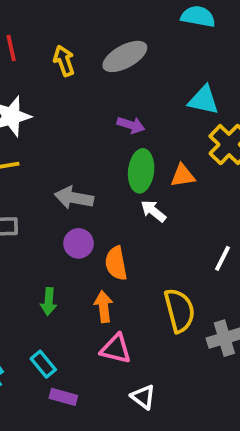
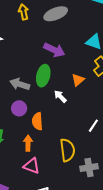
purple arrow: (131, 125) -> (54, 50), size x1.5
green ellipse: (141, 171) -> (43, 76), moved
orange triangle: (183, 176) -> (78, 80), turned -40

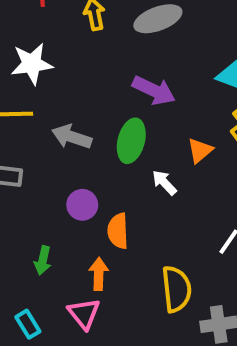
gray arrow: (20, 84) -> (72, 137), moved
pink triangle: (32, 166) -> (84, 314), moved, turned 30

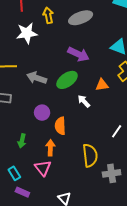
white star: (32, 64) -> (27, 33), moved
green ellipse: (131, 141) -> (67, 80), turned 40
orange triangle: (200, 150) -> (102, 85), turned 32

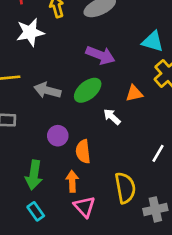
green arrow: (22, 141) -> (34, 175), size x1.5
pink triangle: (43, 168) -> (84, 207), moved
cyan rectangle: (14, 173) -> (36, 211), moved

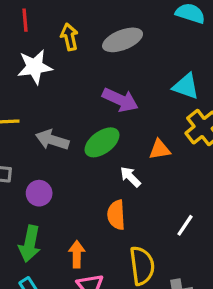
purple circle: (58, 136) -> (39, 193), moved
orange semicircle: (83, 152) -> (116, 215), moved

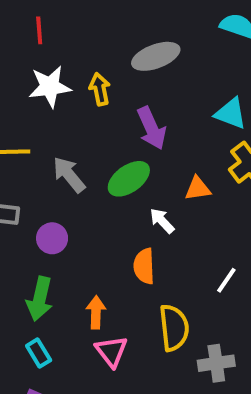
yellow arrow: (69, 37) -> (100, 89), moved
purple arrow: (120, 100) -> (152, 128), turned 40
gray arrow: (52, 140) -> (69, 175), turned 32

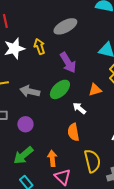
gray arrow: (69, 175) -> (30, 91), turned -30
green arrow: (40, 299) -> (23, 155), turned 45

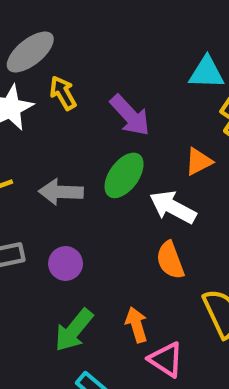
gray ellipse: (65, 26) -> (30, 52), moved
white arrow: (79, 108) -> (173, 207), size x1.5

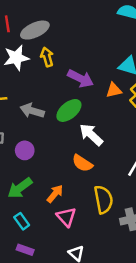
purple arrow: (130, 115) -> (81, 78), turned -35
orange triangle: (199, 162) -> (114, 90), moved
orange semicircle: (170, 260) -> (82, 163), turned -50
orange arrow: (136, 325) -> (55, 194), turned 42

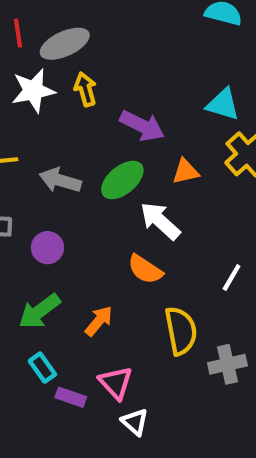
orange triangle: (114, 90) -> (186, 171), moved
pink triangle: (66, 217) -> (116, 383), moved
purple rectangle: (25, 250) -> (71, 397), moved

